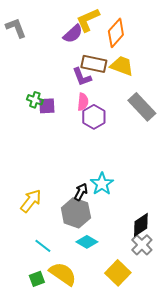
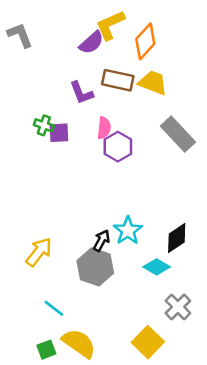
purple L-shape: (82, 77) -> (81, 93), moved
black diamond: (141, 225) -> (177, 238), moved
cyan diamond: (87, 242) -> (157, 267), moved

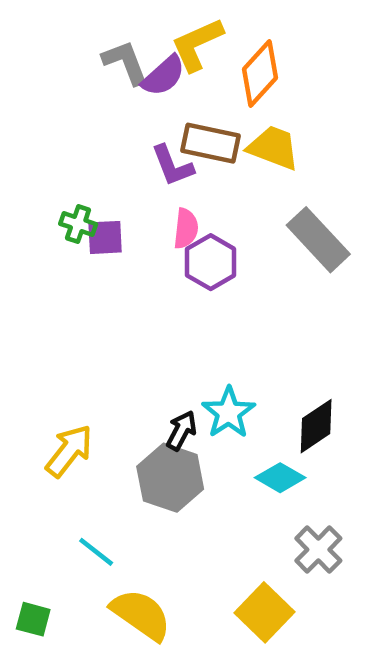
gray L-shape: (20, 35) -> (125, 62), moved
purple L-shape: (81, 93) -> (172, 166), moved
green square: (46, 350) -> (33, 619), moved, turned 36

